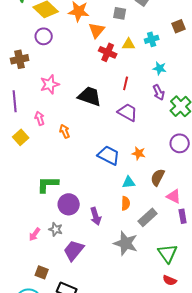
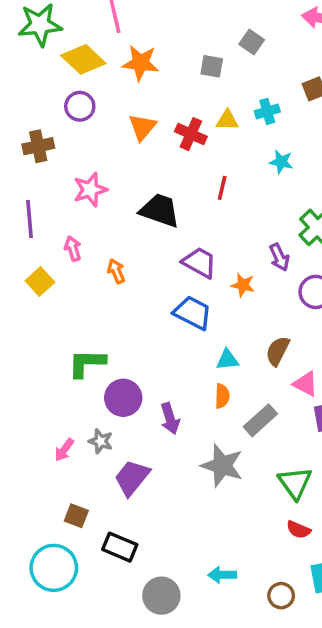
orange triangle: (97, 30) -> (142, 127), moved
purple arrow: (159, 92) -> (279, 257), moved
purple trapezoid: (128, 112) -> (200, 262), moved
orange star: (139, 153) -> (243, 285), moved

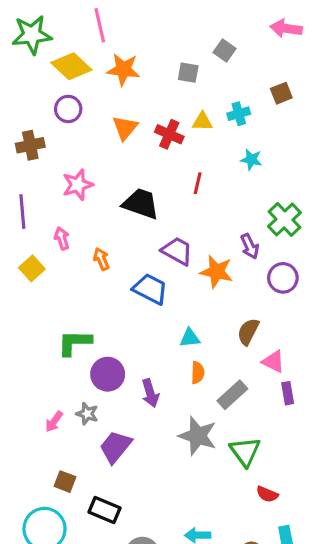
orange star: (243, 285) -> (217, 272), size x1.5
blue trapezoid: (193, 313) -> (150, 289), moved
cyan triangle: (227, 360) -> (190, 338), moved
green triangle: (295, 483) -> (245, 452), moved

